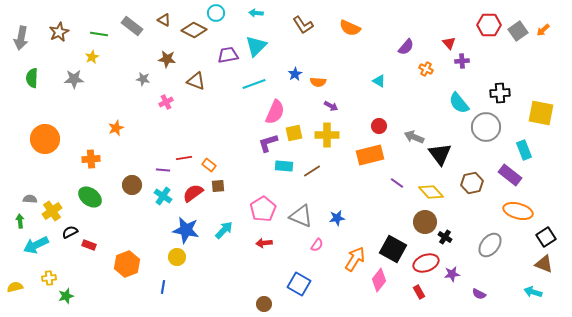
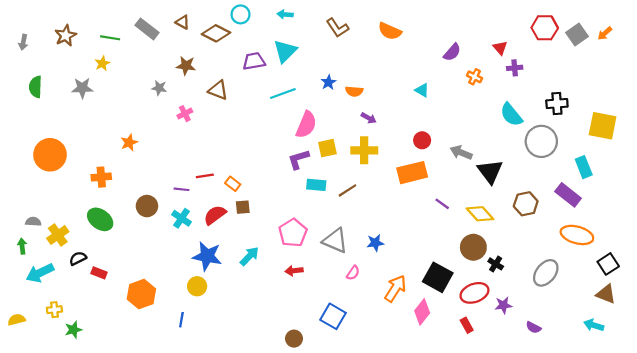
gray arrow: (21, 38) -> (23, 42), size x0.6

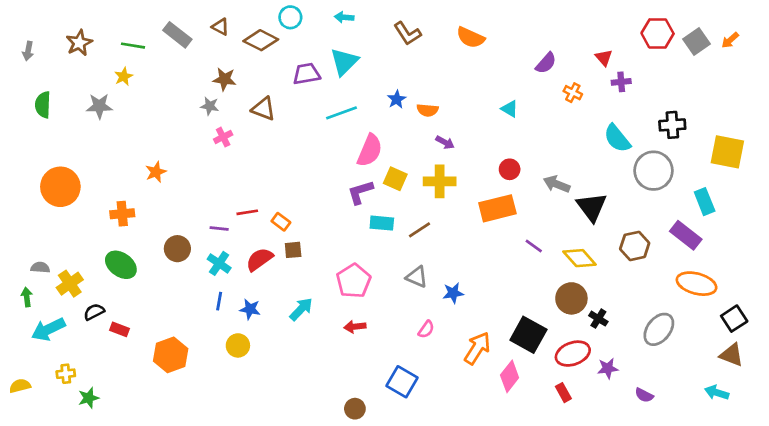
gray star: (159, 88) -> (210, 106), moved
yellow square: (327, 148) -> (395, 179), turned 36
gray triangle: (335, 241) -> (417, 277), moved, size x0.7
blue star: (207, 256) -> (250, 309), size x0.6
blue line: (181, 320) -> (219, 301), moved

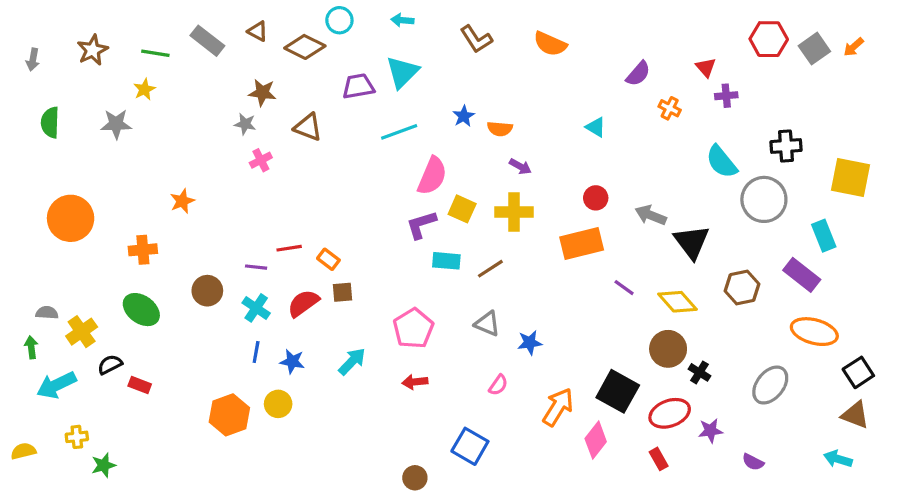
orange hexagon: (171, 355) -> (229, 415), moved

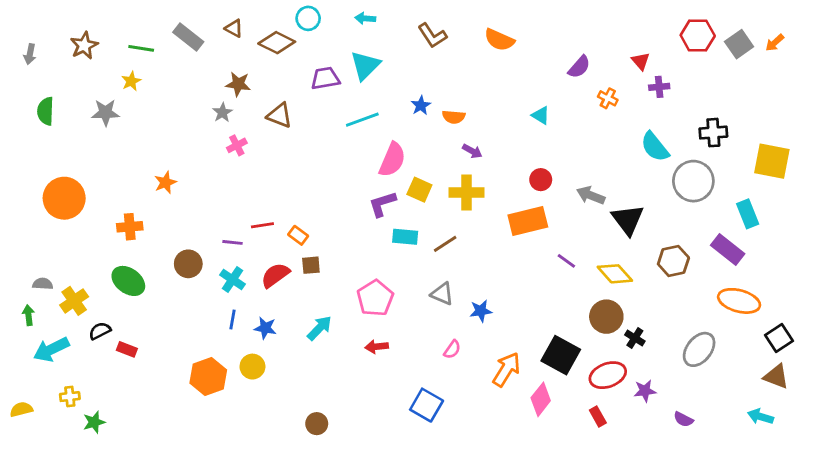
gray star: (245, 124) -> (223, 113), turned 30
brown circle: (415, 478) -> (317, 424), moved

